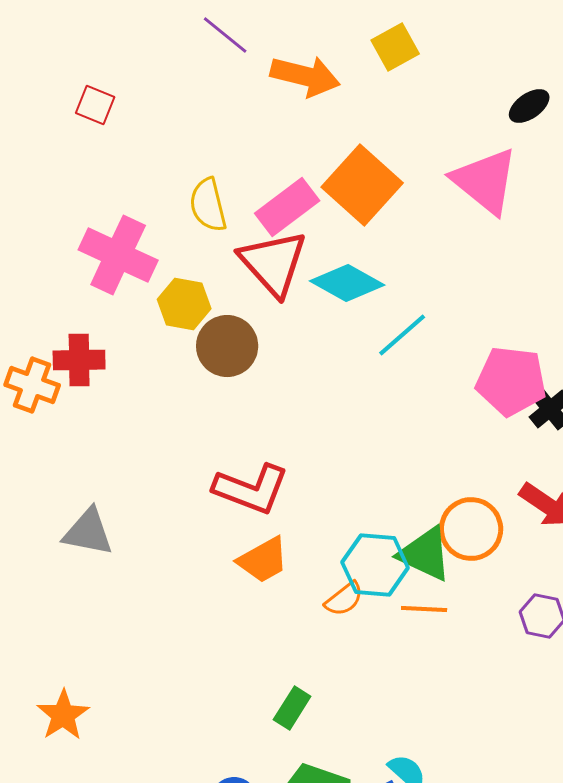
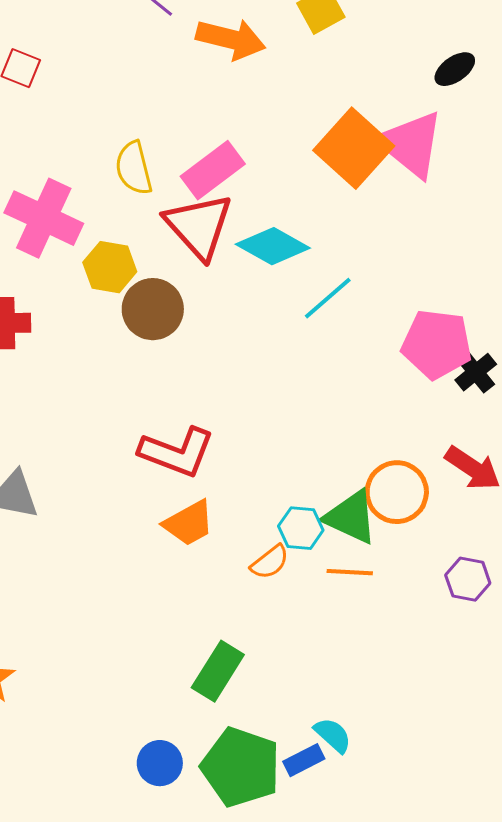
orange square: (362, 185) -> (354, 148), moved
cyan hexagon: (375, 565) -> (301, 528), size x0.7
green rectangle: (292, 708) -> (218, 671), size x1.4

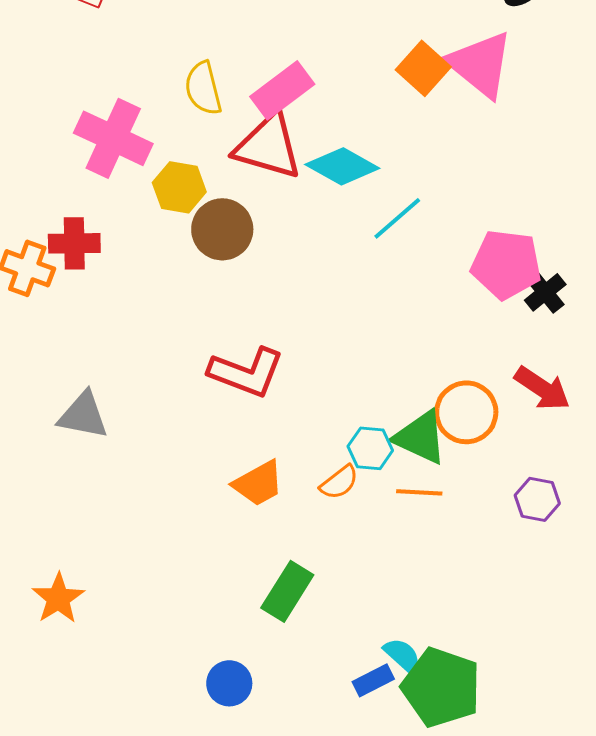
orange square: (354, 148) -> (423, 68), size x0.7
red triangle: (199, 226) -> (268, 146), turned -32
orange trapezoid: (189, 523) -> (258, 483), moved
green pentagon: (241, 767) -> (441, 687), moved

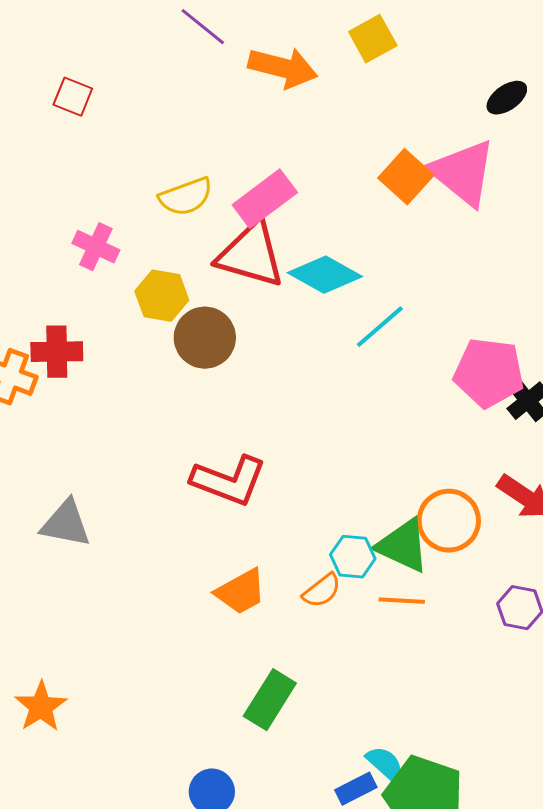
yellow semicircle: (203, 88) -> (186, 197), turned -96
pink cross: (113, 138) -> (96, 247), size x0.6

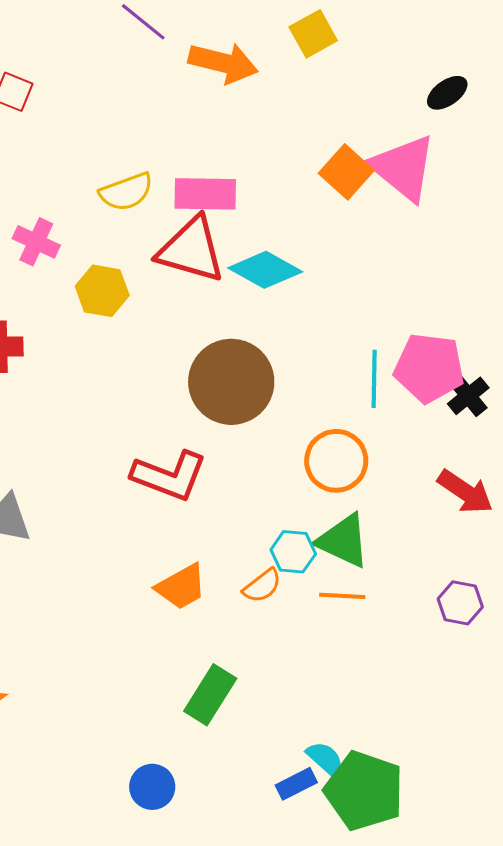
pink rectangle: (265, 199) -> (205, 194), turned 38
cyan line: (380, 327) -> (374, 379), moved, turned -48
brown circle: (205, 338) -> (231, 382), moved, size x1.4
orange circle: (449, 521) -> (336, 461), moved

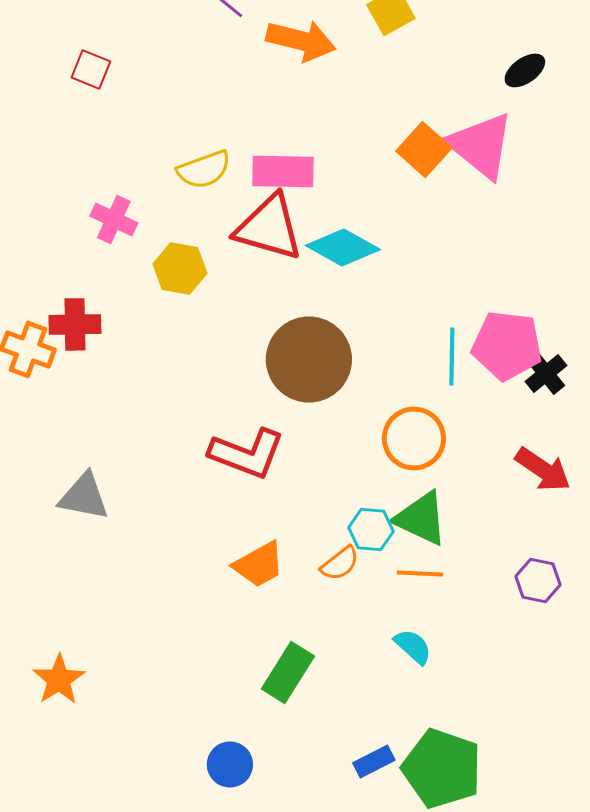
cyan semicircle: (325, 759) -> (413, 646), moved

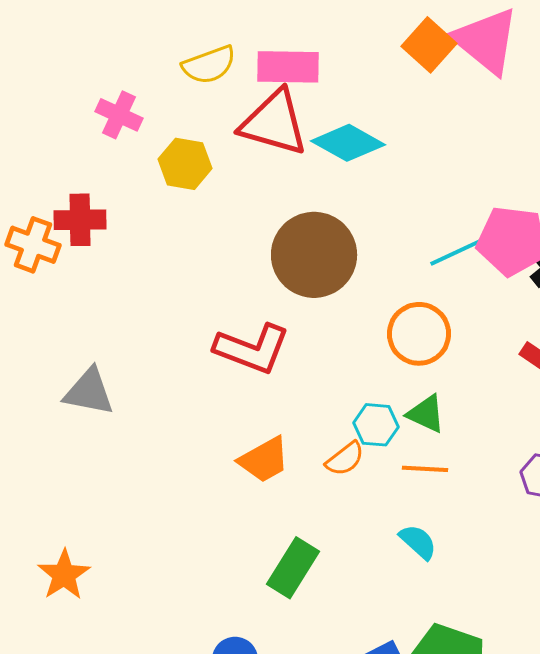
cyan line: (452, 356) -> (457, 252), turned 64
green triangle: (421, 518) -> (426, 414), size x0.7

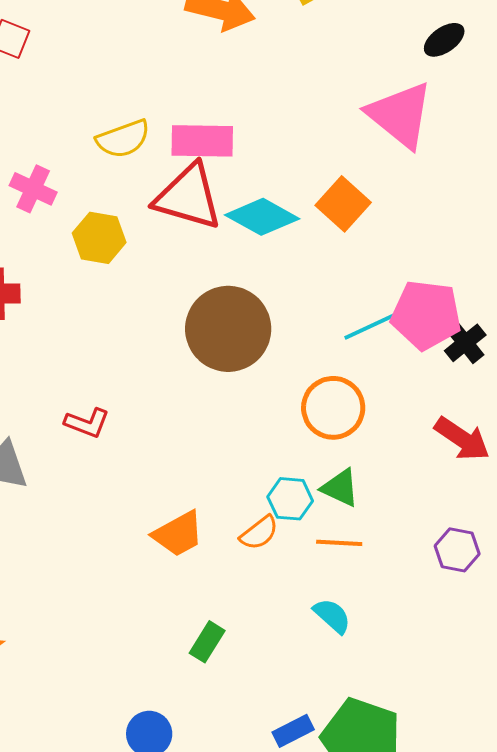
orange square: (429, 45) -> (343, 204), moved
red L-shape: (252, 349) -> (87, 423), moved, size x0.6
green rectangle: (293, 568) -> (207, 642), size x0.7

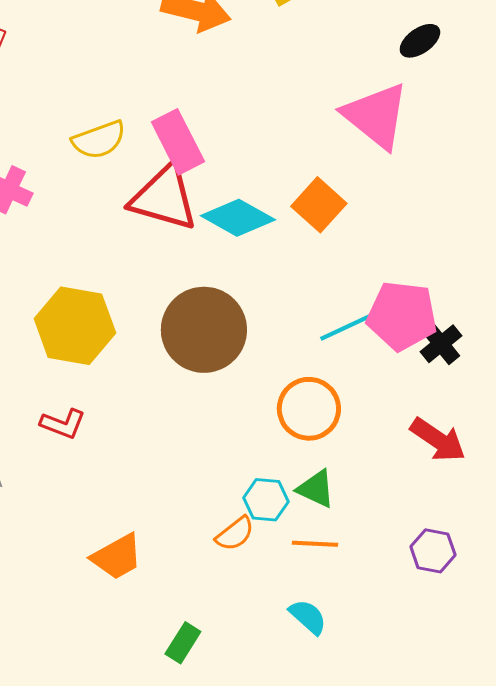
pink rectangle: (202, 141) -> (178, 142), turned 62
yellow hexagon: (99, 238) -> (75, 326), moved, size x1.5
orange trapezoid: (178, 534) -> (117, 557), moved

